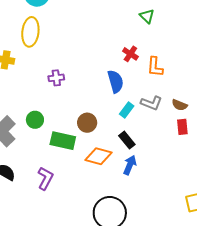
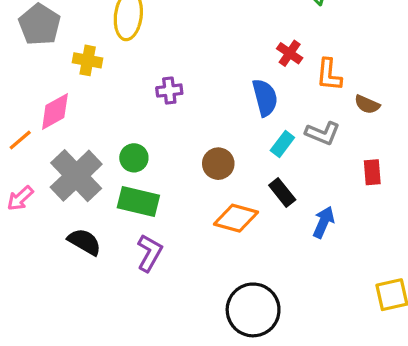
brown semicircle: (179, 105) -> (367, 104), moved
green rectangle: (63, 141) -> (138, 201), moved
blue arrow: (130, 165) -> (323, 222), moved

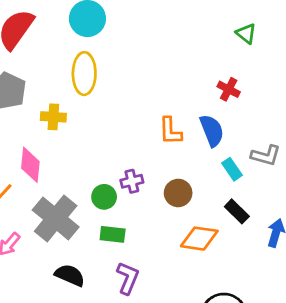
orange L-shape: (329, 75) -> (170, 131), moved
purple cross: (169, 91) -> (132, 181), moved
pink diamond: (55, 112) -> (30, 165), turned -48
cyan rectangle: (282, 144) -> (232, 169), turned -65
green rectangle: (138, 201) -> (113, 234), size x0.7

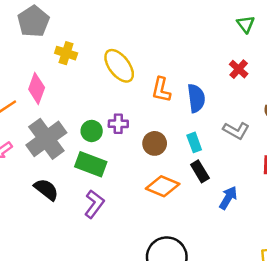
yellow ellipse: (84, 74) -> (119, 66), moved, turned -52
red cross: (229, 89) -> (239, 69), moved
cyan rectangle: (232, 169) -> (194, 142), moved
green rectangle: (113, 234) -> (91, 164), size x1.4

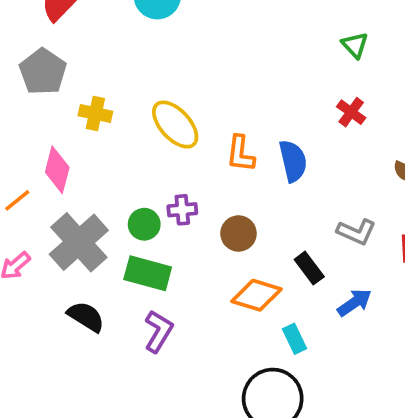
gray L-shape: (236, 131) -> (356, 232), moved
cyan rectangle: (194, 142) -> (295, 339), moved
blue arrow: (228, 198) -> (354, 303), turned 30

